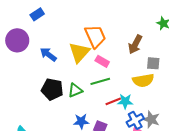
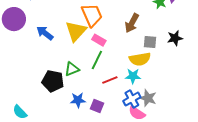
green line: (100, 81) -> (97, 60), turned -48
black pentagon: (52, 89) -> (53, 81), moved
cyan star: (125, 101) -> (133, 76), moved

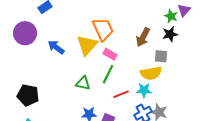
black star: (175, 38) -> (170, 34), moved
green triangle: (72, 69) -> (83, 83), turned 35
black pentagon: (53, 81) -> (28, 95), moved

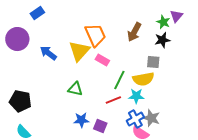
brown arrow: (143, 37) -> (134, 32), moved
green line: (108, 74) -> (119, 80), moved

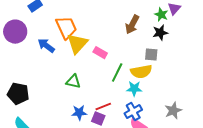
orange trapezoid: (95, 35) -> (66, 28), moved
red line: (113, 100) -> (103, 107), moved
gray star: (151, 118) -> (173, 111), moved, turned 30

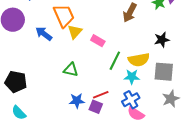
black star: (160, 33) -> (162, 40), moved
yellow triangle: (77, 44) -> (75, 32), size x0.7
gray square: (151, 55) -> (164, 72), moved, size x1.5

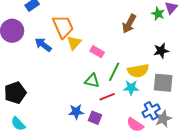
green triangle: (71, 70) -> (92, 81), moved
black pentagon: (16, 82) -> (15, 93), turned -30
red line: (101, 95) -> (107, 97), moved
gray star: (171, 99) -> (163, 119), moved
blue cross: (131, 100) -> (151, 111), moved

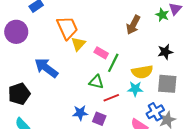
blue arrow: (43, 45) -> (46, 68), moved, size x1.4
green line: (114, 72) -> (113, 63), moved

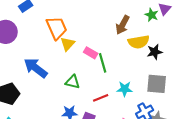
green line: (113, 63) -> (103, 63), turned -42
yellow semicircle: (142, 72) -> (139, 42), moved
green triangle: (96, 82) -> (73, 82), moved

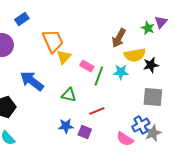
green line: (103, 63) -> (99, 76), turned 36
cyan star: (125, 89) -> (121, 72), moved

